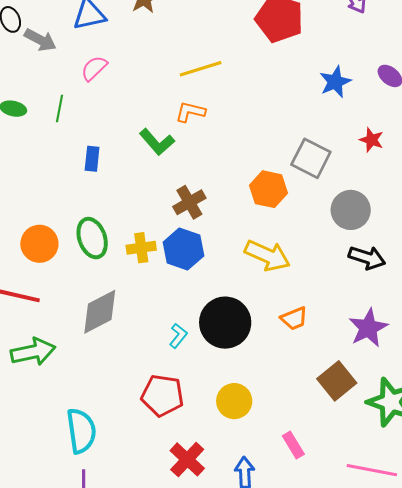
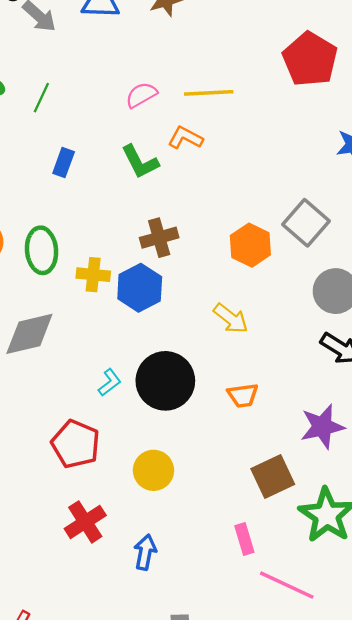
pink semicircle: (94, 68) -> (141, 95), moved
yellow arrow: (267, 256) -> (231, 318), size x0.7
pink rectangle: (293, 445) -> (244, 539), moved

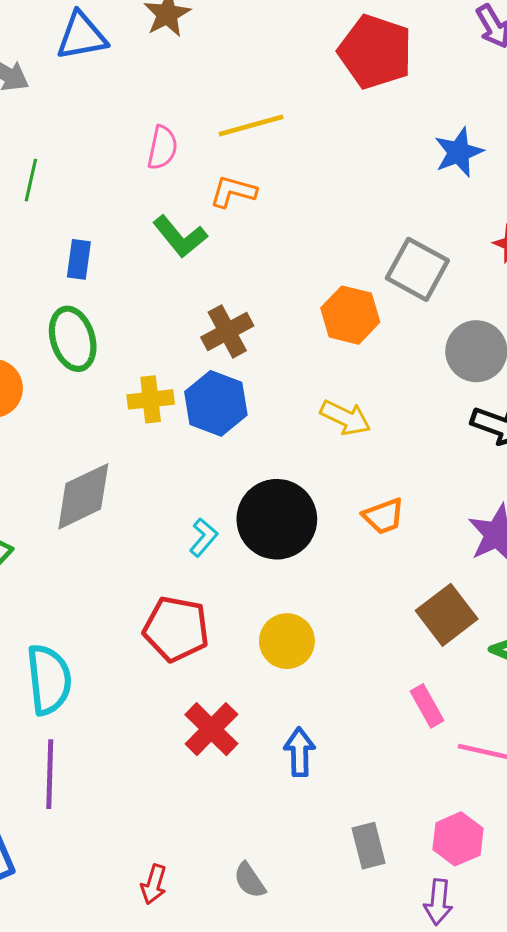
pink semicircle: (141, 95) -> (162, 148), turned 144
green ellipse: (42, 250) -> (73, 339), moved

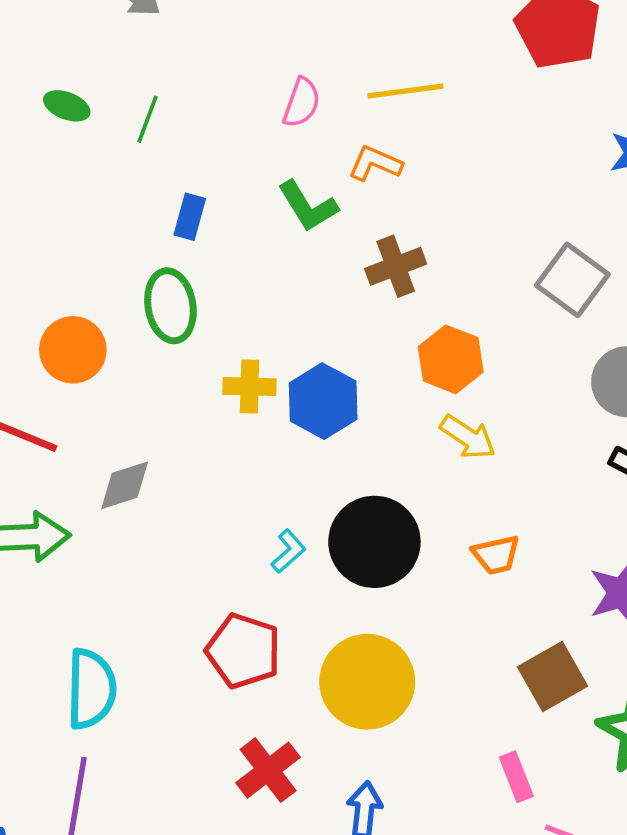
orange hexagon: (350, 315) -> (451, 359), moved
brown cross: (227, 331) -> (396, 266), moved
gray diamond: (83, 496) -> (125, 485), moved, size x0.7
yellow circle: (287, 641) -> (367, 682), size x1.5

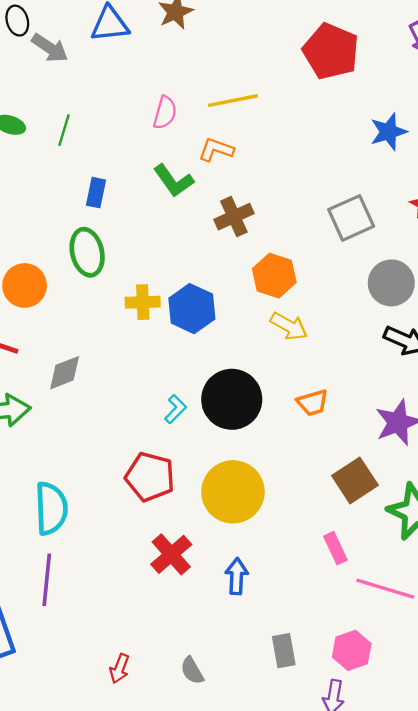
gray square: (572, 280) -> (351, 218), turned 33

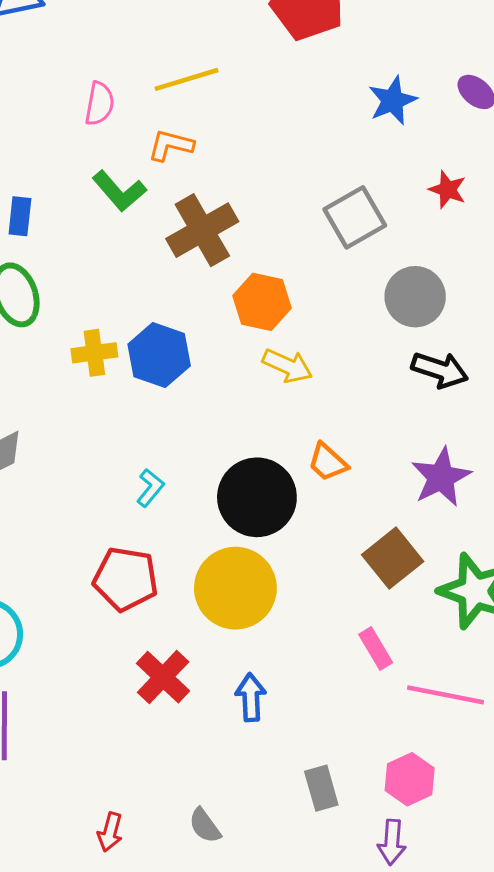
brown cross: (234, 217) -> (202, 230), size x1.4
black circle: (232, 399) -> (257, 497), moved
orange trapezoid: (313, 403) -> (328, 462), turned 64

